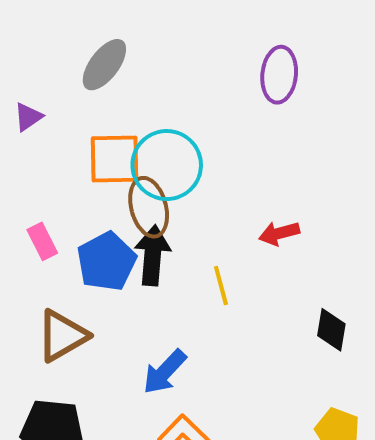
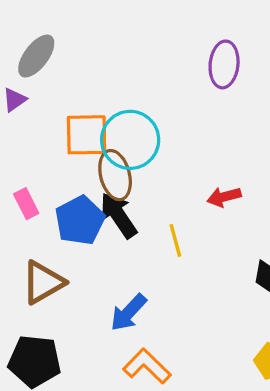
gray ellipse: (104, 65) -> (36, 56), moved
black arrow: (153, 255) -> (118, 215), turned -39

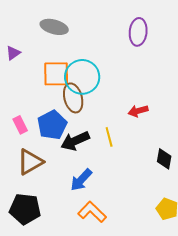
gray ellipse: (36, 56) -> (54, 27), moved, turned 68
pink rectangle: (26, 204) -> (20, 125), moved
black arrow: (118, 215) -> (75, 141), moved, turned -80

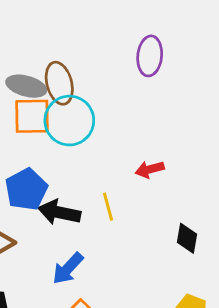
gray ellipse: (54, 27) -> (26, 86), moved
brown ellipse: (73, 98) -> (59, 83), moved
black arrow: (75, 141) -> (59, 212), turned 36

